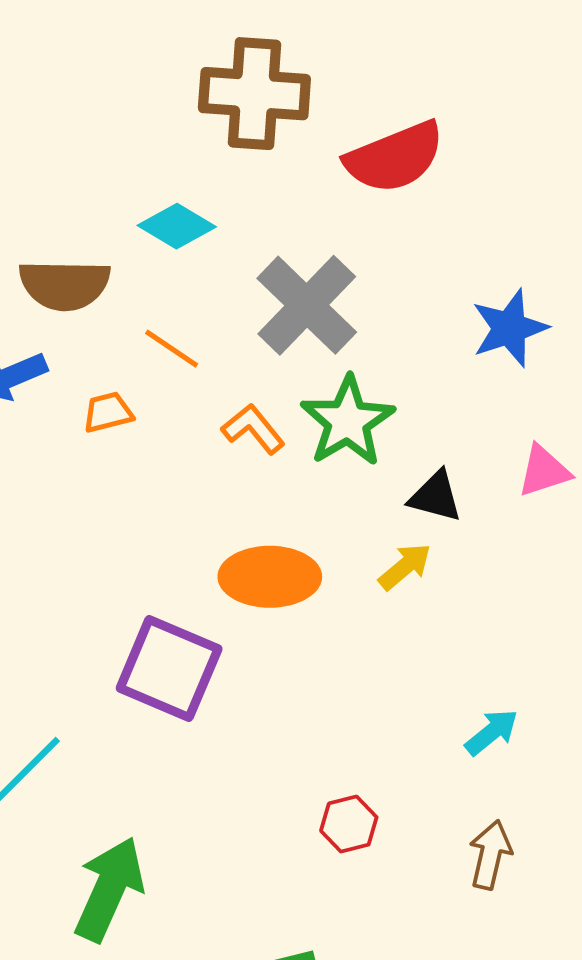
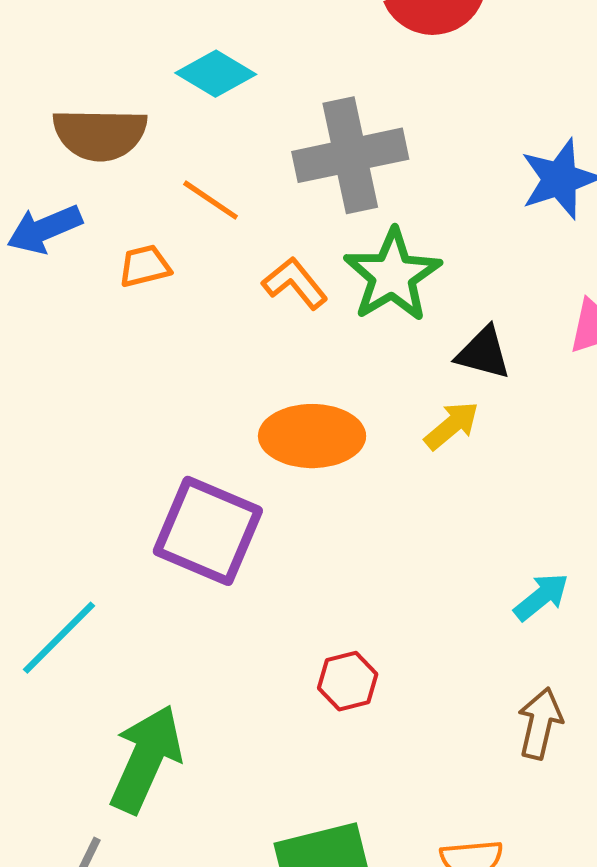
gray cross: (307, 305) -> (350, 155), turned 34
red hexagon: (349, 824) -> (348, 681), moved

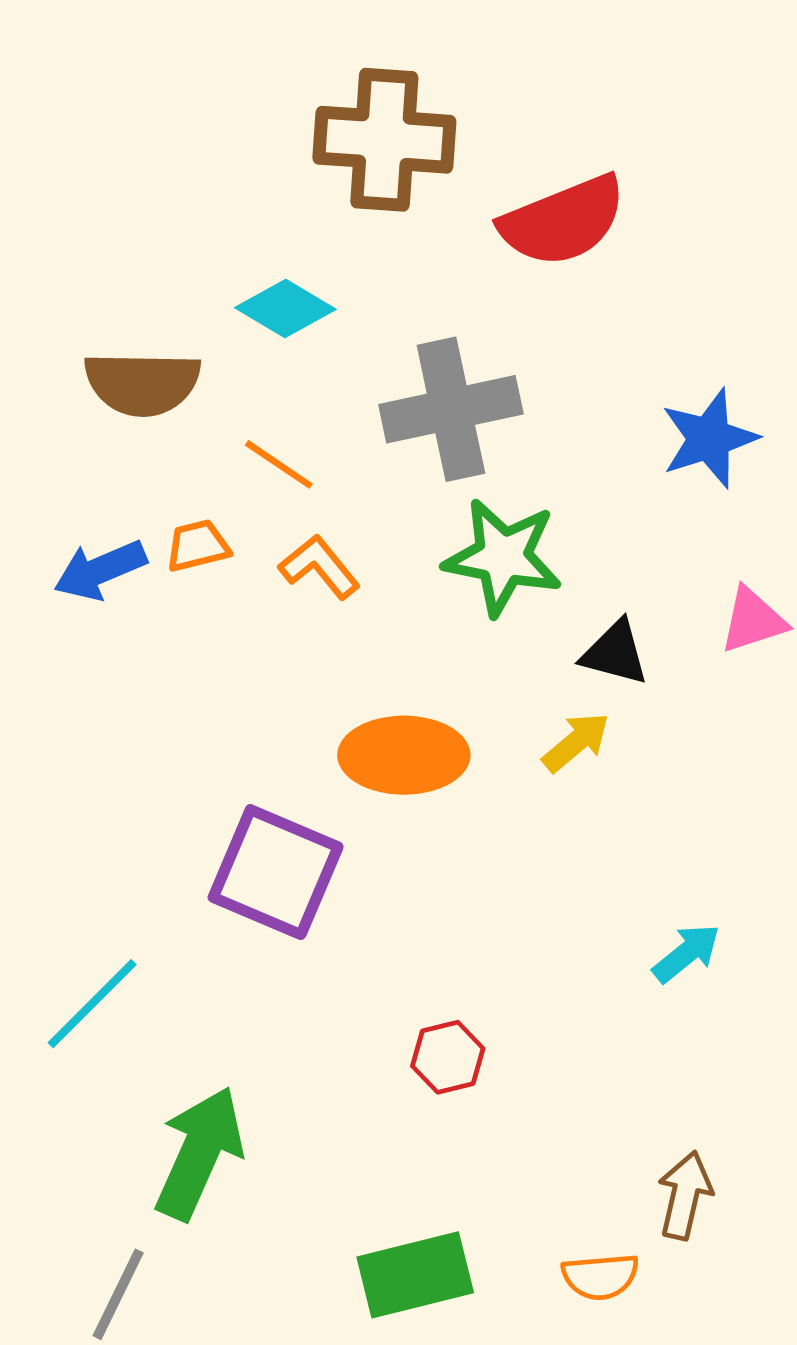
blue arrow: (44, 229) -> (100, 570), moved
green star: (392, 275) -> (503, 557), turned -30
orange L-shape: (295, 283) -> (319, 567), moved
brown arrow: (540, 723) -> (685, 1195), moved

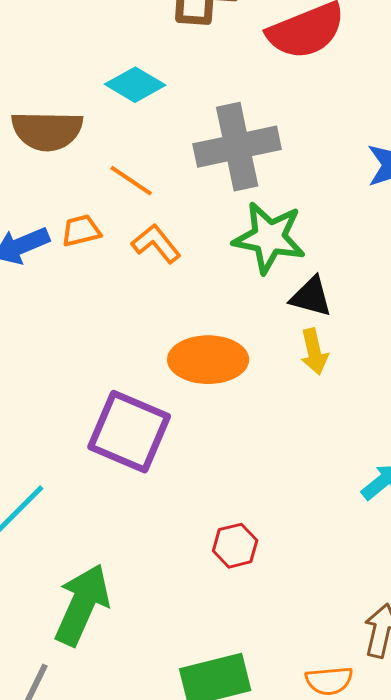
black triangle: (615, 653) -> (311, 297), moved
yellow arrow: (576, 742) -> (314, 352), turned 117

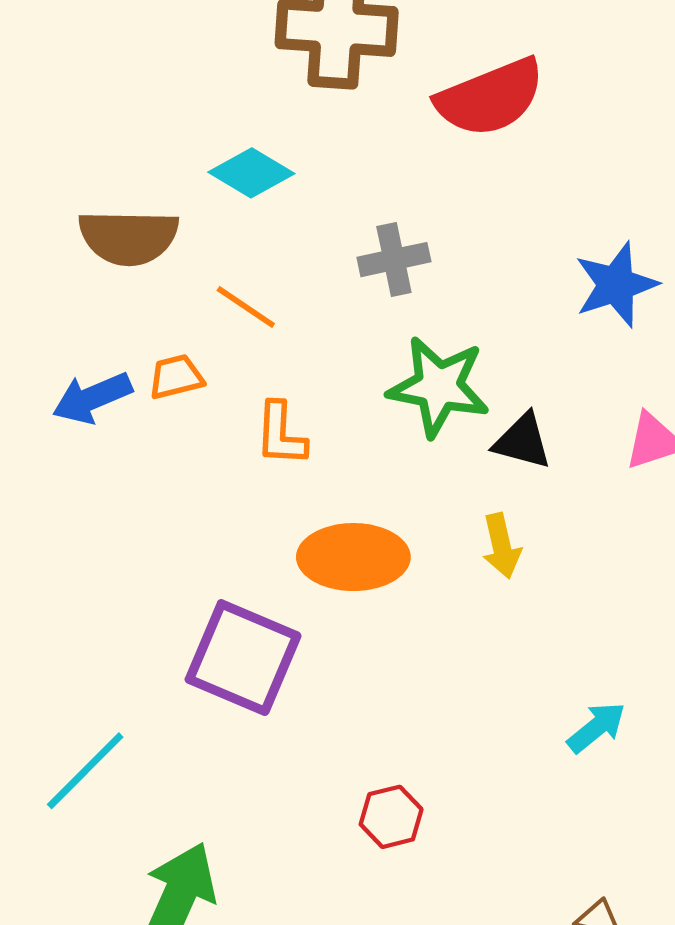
gray cross: (237, 147) -> (394, 260), size x0.6
orange L-shape: (156, 244) -> (281, 434), moved, turned -138
black triangle: (311, 297) -> (522, 441), moved

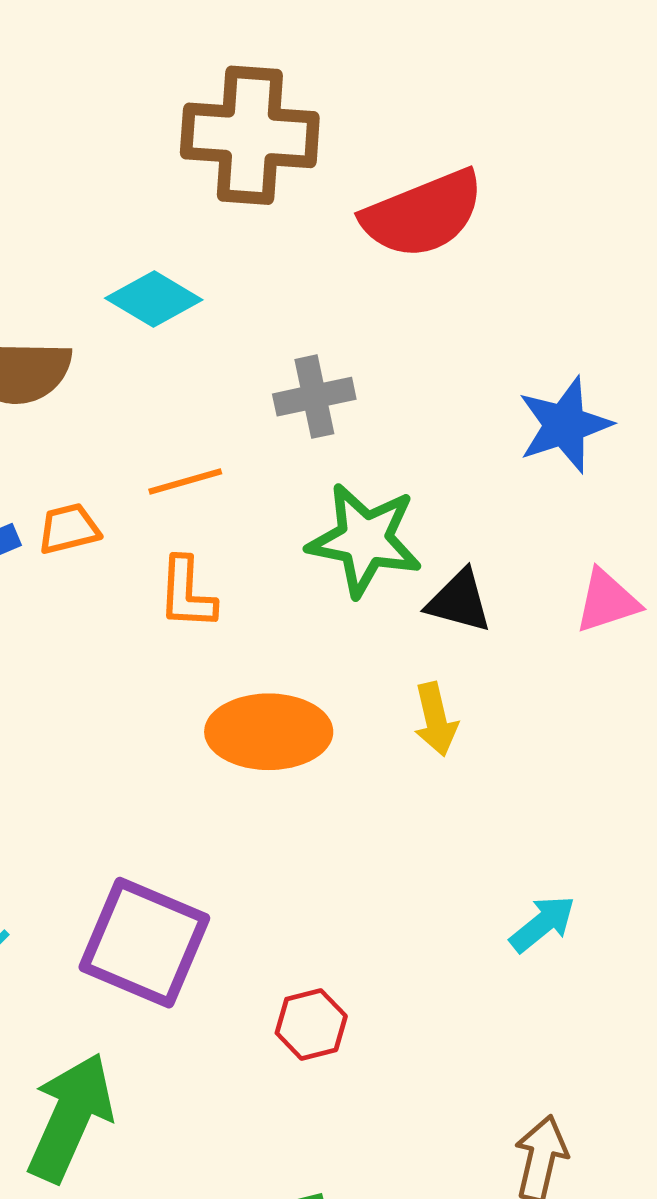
orange line: (246, 307) -> (185, 482), moved, turned -50
purple square: (243, 658) -> (144, 943), moved

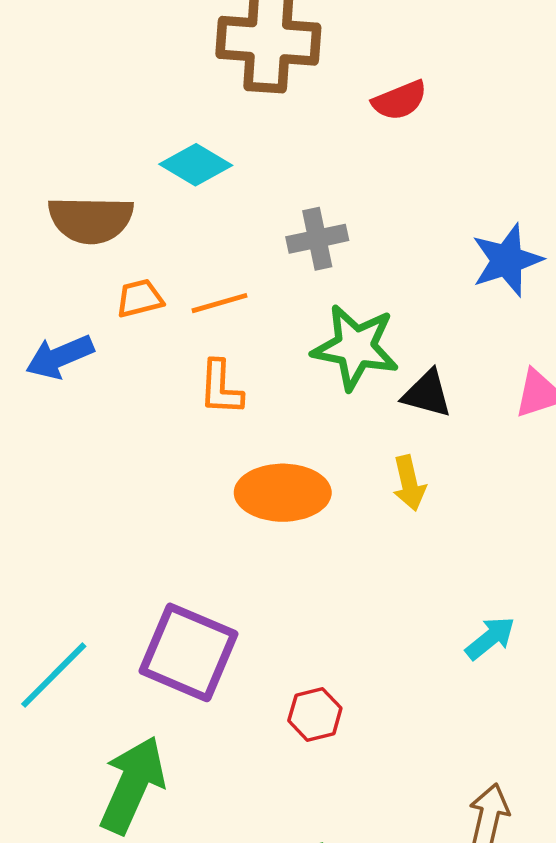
red semicircle: (423, 214) -> (400, 100), size x0.6
orange trapezoid: (69, 529) -> (140, 298), moved

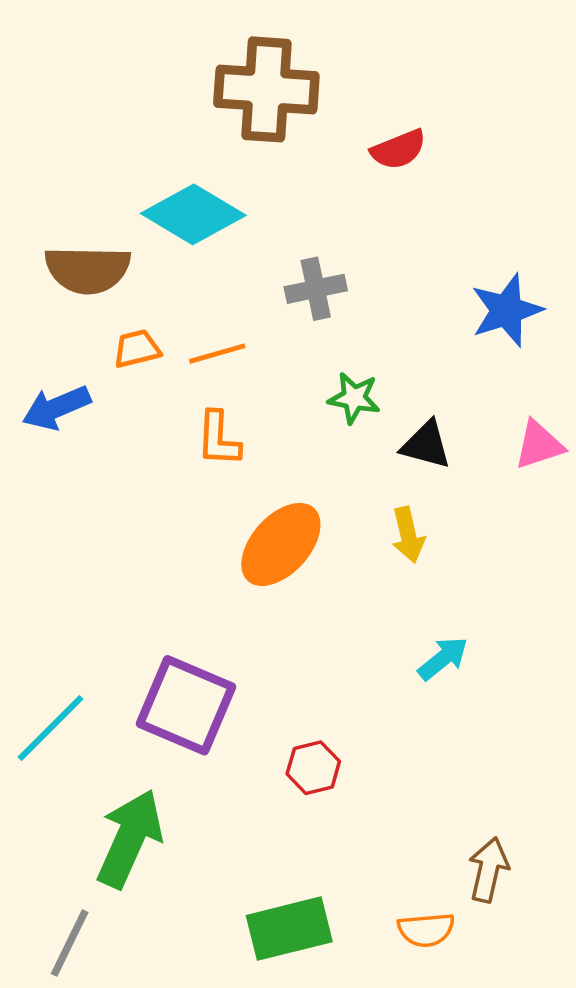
cyan diamond: (196, 165) -> (193, 214), size x1.4
green star: (355, 347) -> (354, 398), size x0.6
orange ellipse: (283, 493) -> (281, 544), turned -48
cyan arrow: (490, 638) -> (443, 658), moved

